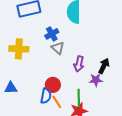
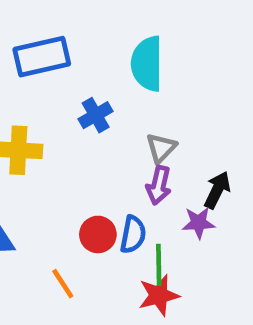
gray triangle: (58, 48) -> (161, 148), moved, turned 32
blue semicircle: (46, 96) -> (133, 234), moved
orange line: (57, 102) -> (63, 284), moved

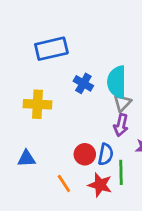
cyan semicircle: (147, 64) -> (117, 82), moved
blue cross: (96, 115) -> (83, 83), turned -30
red star: (159, 295) -> (100, 185), moved, turned 30

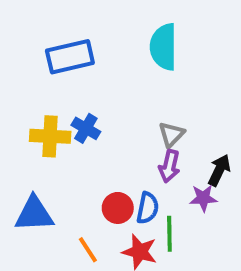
cyan semicircle: (117, 82) -> (163, 47), moved
blue cross: (83, 83) -> (86, 128), moved
blue triangle: (26, 158) -> (34, 214), size x1.5

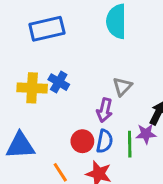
purple arrow: (169, 166) -> (105, 110), moved
green line: (169, 234) -> (130, 144), moved

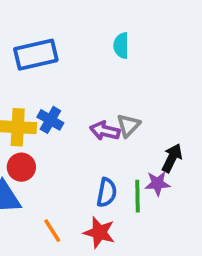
cyan semicircle: (116, 21) -> (121, 46), size x0.6
purple arrow: (105, 110) -> (105, 131), moved, turned 90
red circle: (82, 141) -> (21, 167), moved

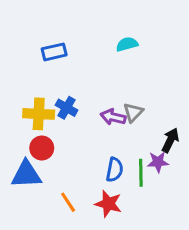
cyan semicircle: (121, 46) -> (127, 44), turned 75
blue rectangle: (36, 55) -> (54, 52), size x0.7

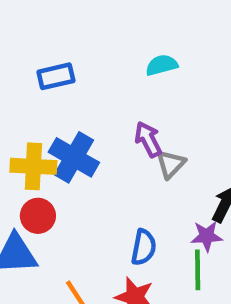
blue cross: (67, 108) -> (74, 157), size x1.5
purple arrow: (113, 117) -> (148, 139), moved, turned 50
green line: (141, 173) -> (198, 270), moved

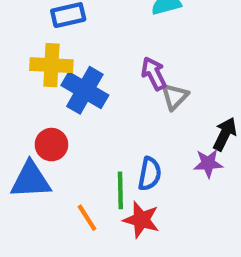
yellow cross: (33, 166) -> (51, 65), moved
green line: (198, 270) -> (120, 190), moved

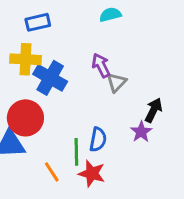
red circle: (51, 145) -> (25, 118), size x1.5
purple star: (208, 163) -> (141, 132), turned -30

